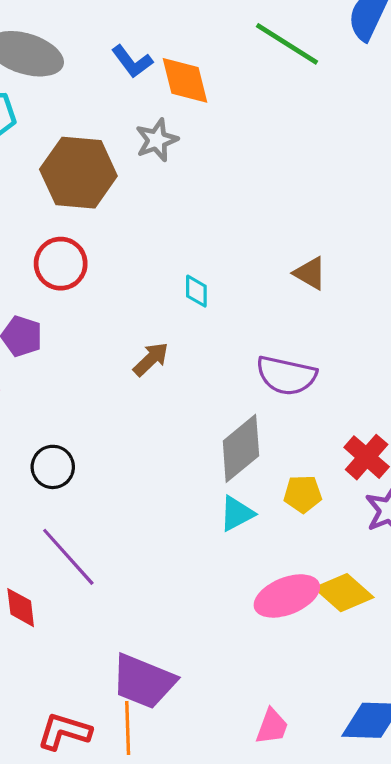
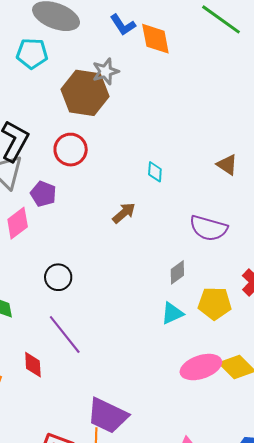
gray star: (157, 140) -> (106, 71), moved
gray diamond: (241, 448) -> (177, 272), size x0.6
yellow pentagon: (303, 494) -> (215, 303), size x1.4

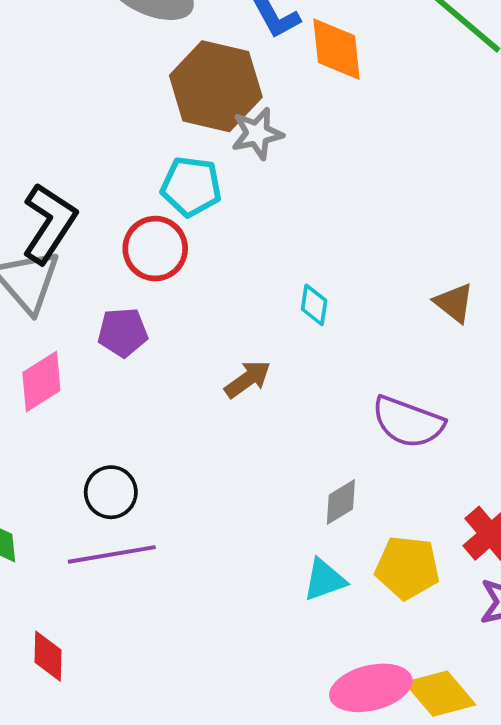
cyan pentagon: (32, 53) -> (191, 186), moved
gray star: (106, 71) -> (257, 134), moved
brown hexagon: (85, 93) -> (216, 86), moved
purple pentagon: (43, 194) -> (123, 332), moved, turned -30
purple line: (65, 334) -> (112, 554), moved, turned -66

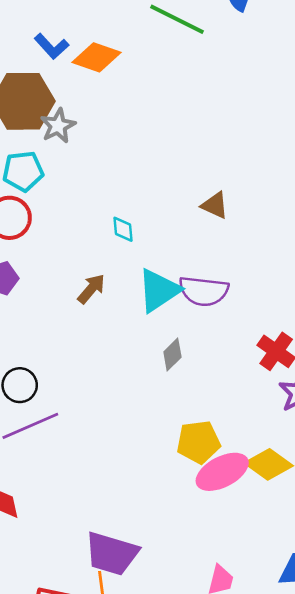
orange diamond: (336, 49) -> (96, 57), turned -51
yellow pentagon: (407, 568) -> (198, 442), moved
cyan triangle: (324, 580) -> (159, 290), moved, size x1.5

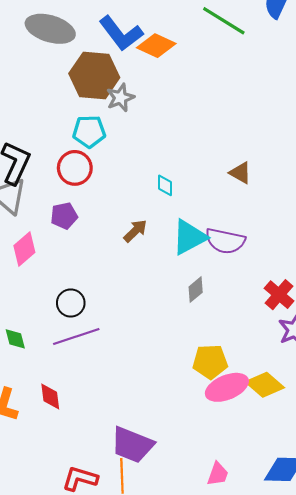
blue L-shape: (51, 46) -> (121, 33), size x1.6

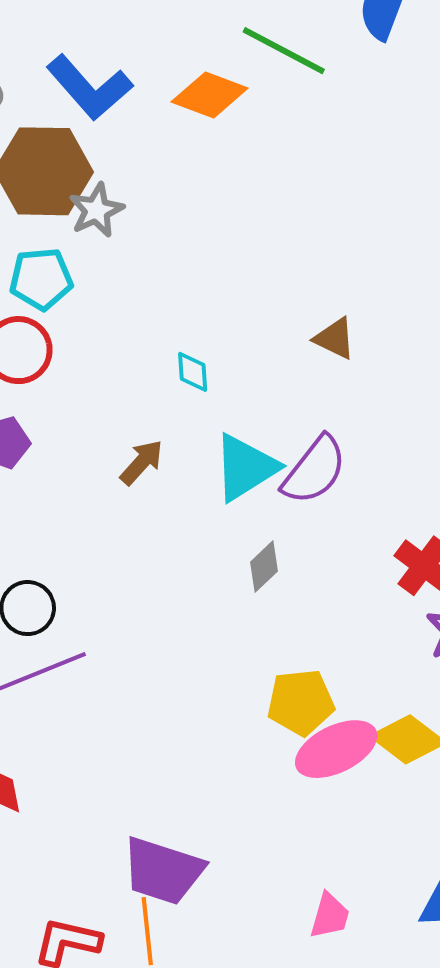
orange diamond: (156, 46) -> (210, 95), moved
purple semicircle: (225, 241) -> (314, 470), turned -60

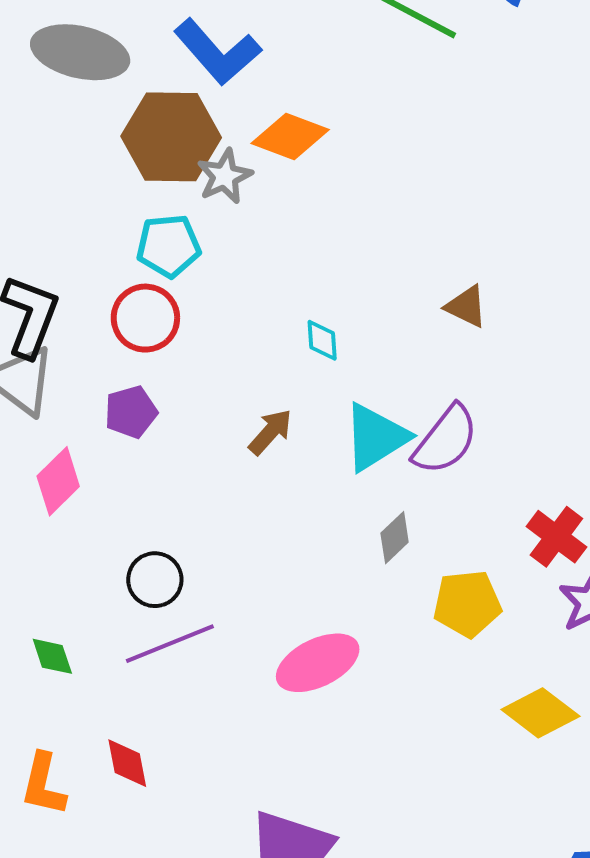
orange diamond: (210, 95) -> (290, 136), moved
yellow pentagon: (301, 702) -> (467, 604), moved
pink ellipse: (336, 749) -> (318, 663), moved

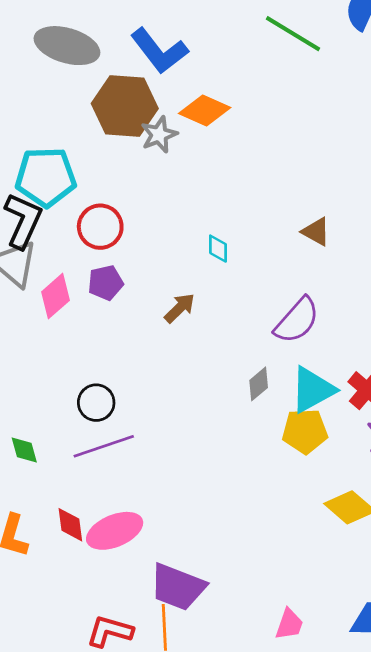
cyan pentagon: (168, 246) -> (46, 177), moved, size x1.4
purple pentagon: (131, 412) -> (106, 283), moved
cyan triangle: (376, 437) -> (313, 390), moved
pink diamond: (58, 481) -> (55, 296), moved
pink ellipse: (318, 663) -> (115, 531), moved

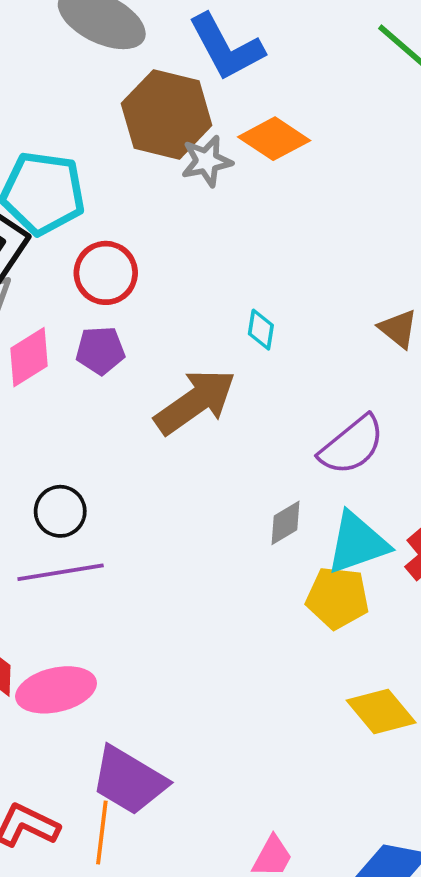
brown arrow: (180, 308) -> (195, 402), size x1.8

